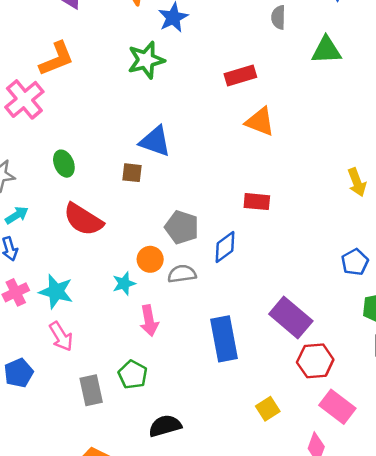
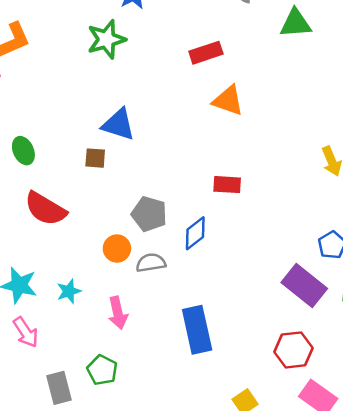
cyan star: (124, 283) -> (69, 291), moved
purple rectangle: (291, 318) -> (304, 286), moved

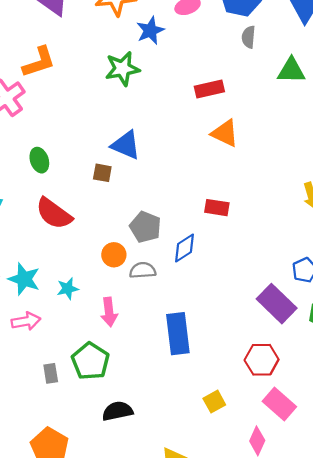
pink arrow: (26, 332) -> (26, 321), turned -72
green pentagon: (102, 370) -> (90, 361), size x1.4
gray rectangle: (59, 388) -> (51, 373), size x0.7

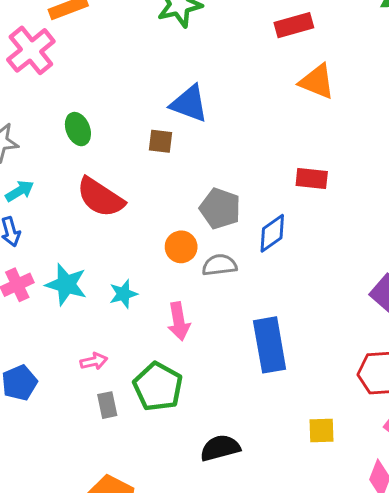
pink arrow: (26, 321) -> (94, 361), moved, size x0.7
yellow square: (214, 402) -> (321, 431), turned 30
black semicircle: (117, 411) -> (220, 448), moved

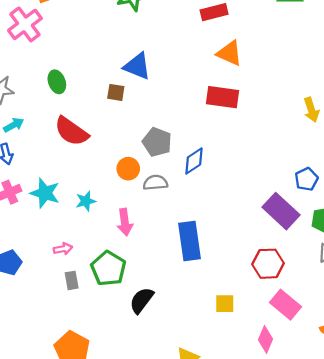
red rectangle: (312, 178) -> (223, 97), moved, size x1.4
black semicircle: (220, 448) -> (142, 300), moved, turned -40

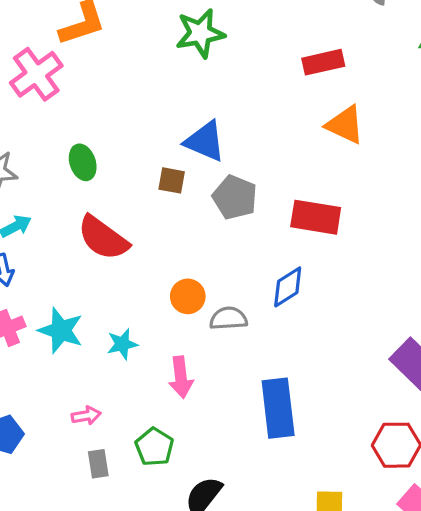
red rectangle: (223, 97) -> (316, 217), moved
gray pentagon: (157, 142) -> (235, 197), moved
green pentagon: (108, 268) -> (154, 447), size x0.7

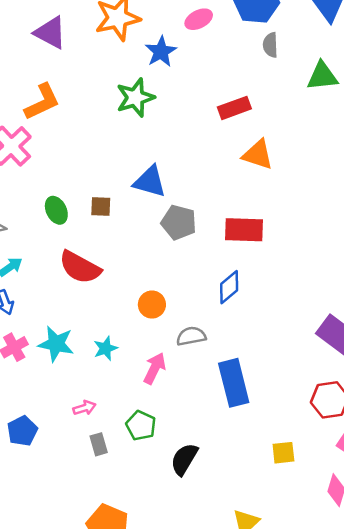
brown square: (172, 180) -> (101, 207), moved
gray semicircle: (228, 318) -> (191, 336), moved
pink arrow: (181, 377) -> (155, 368), turned -140

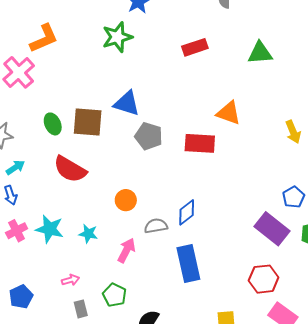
green triangle: (322, 76) -> (260, 53), moved
orange triangle: (258, 155) -> (229, 113), moved
brown square: (101, 207) -> (88, 122), size x1.8
blue diamond: (229, 287) -> (187, 212), moved
cyan star: (106, 348) -> (88, 234), turned 30

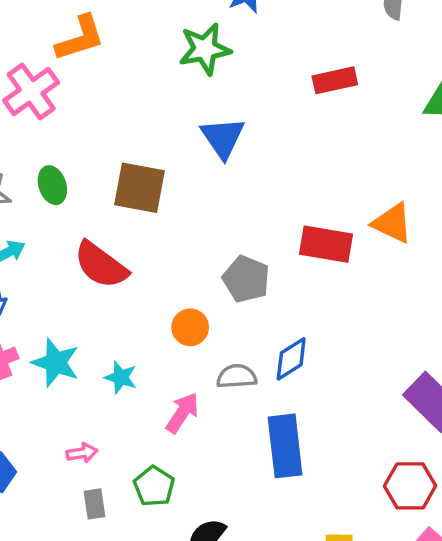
blue triangle: (127, 103) -> (223, 138), moved, turned 32
orange triangle: (229, 113) -> (392, 223), moved
green ellipse: (53, 124) -> (52, 185), moved
gray pentagon: (149, 136) -> (246, 279), moved

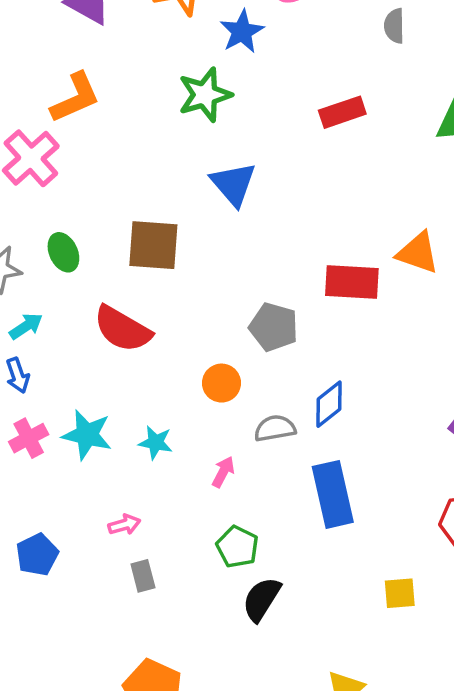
pink arrow: (182, 413) -> (223, 472), size x0.7
green pentagon: (154, 486) -> (237, 547), moved

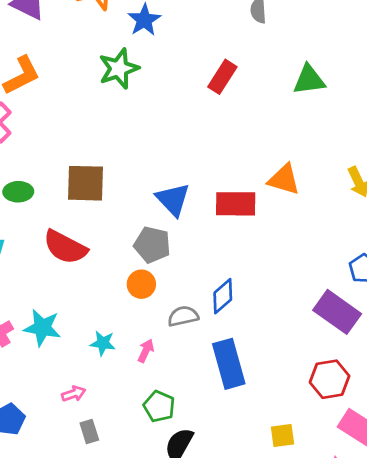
red rectangle: (342, 112) -> (222, 77), turned -36
blue triangle: (233, 184) -> (173, 199), moved
green ellipse: (63, 252) -> (18, 192), turned -64
gray pentagon: (274, 327) -> (152, 245), moved
cyan star: (156, 443) -> (103, 343), moved

